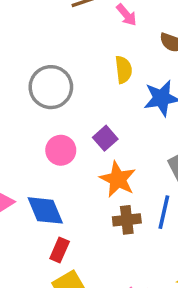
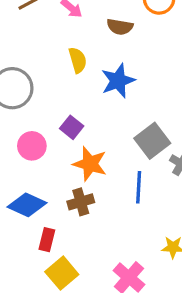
blue diamond: (45, 210) -> (27, 205), turned -33
brown cross: (127, 220) -> (81, 202), moved

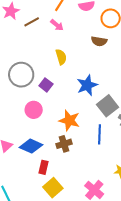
brown semicircle: (120, 27) -> (99, 41), moved
blue star: (118, 81) -> (87, 85), moved
purple square: (72, 127) -> (46, 85), moved

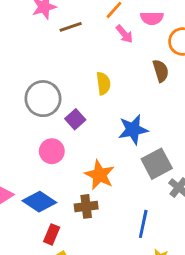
pink arrow: (57, 25) -> (124, 34), moved
brown semicircle: (99, 41) -> (161, 71), turned -126
blue line: (99, 134) -> (143, 224), moved

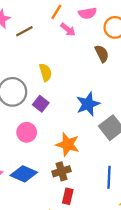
yellow semicircle: (103, 83) -> (46, 72), moved
red rectangle: (52, 234) -> (68, 196), moved

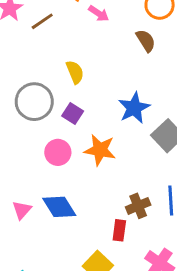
orange star: (68, 144) -> (100, 150), moved
brown cross: (61, 171) -> (138, 206), moved
blue diamond: (24, 174) -> (59, 207), turned 40

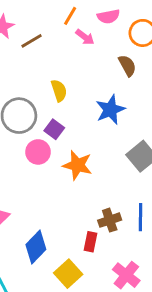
blue star: (134, 108) -> (110, 110), moved
pink circle: (58, 152) -> (38, 152), moved
blue diamond: (59, 207) -> (36, 247), moved, turned 72

